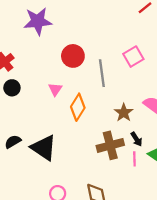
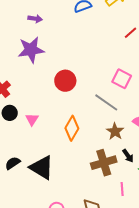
pink square: (133, 57) -> (122, 79), turned -30
gray line: (102, 73) -> (106, 102), moved, turned -45
pink triangle: (55, 89) -> (32, 119), moved
pink line: (134, 159) -> (122, 189), moved

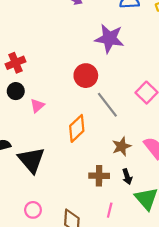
purple star: (31, 50) -> (109, 38), moved
gray line: (106, 102) -> (107, 105), moved
brown cross: (104, 163) -> (99, 176), size x0.7

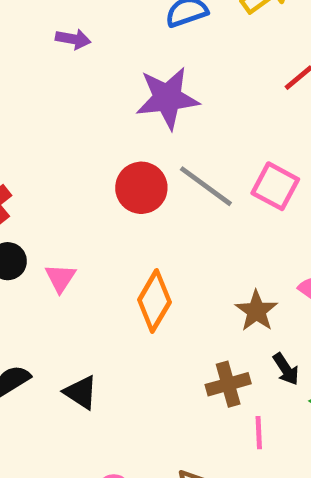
gray line: (107, 105) -> (206, 186), moved
black triangle: (31, 160) -> (81, 392), size x0.6
pink line: (110, 210) -> (259, 433), moved

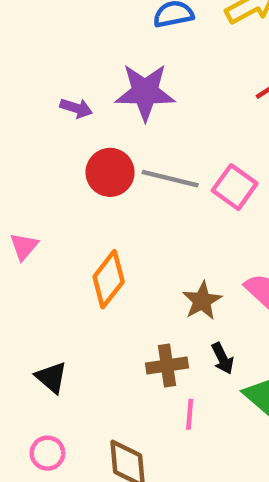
purple arrow: (73, 39) -> (76, 108), moved
gray line: (206, 186) -> (170, 179), turned -30
black triangle: (81, 392) -> (51, 377), moved

